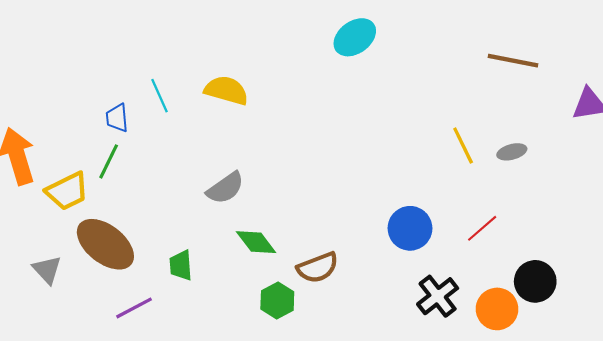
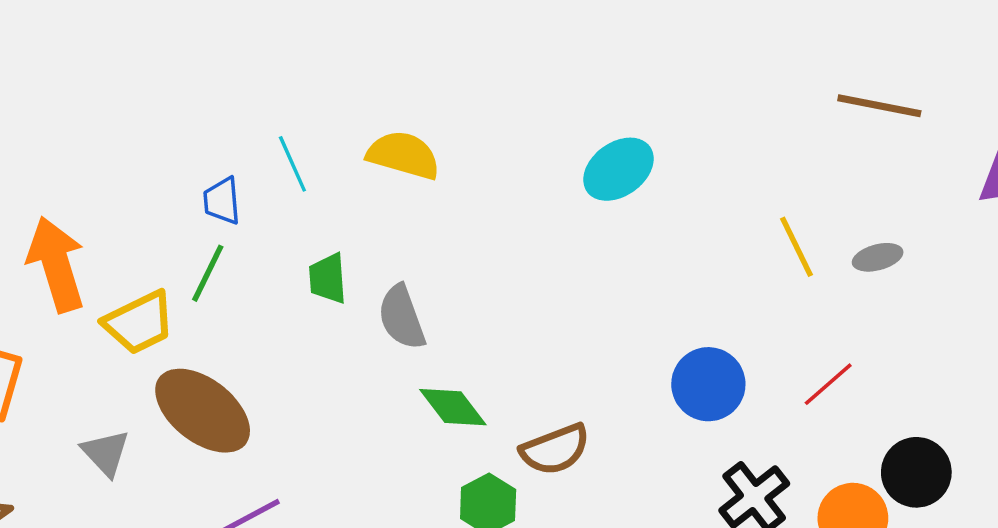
cyan ellipse: (355, 37) -> (618, 169), moved
gray semicircle: (225, 188) -> (402, 317), turned 105
green trapezoid: (181, 265) -> (328, 278), moved

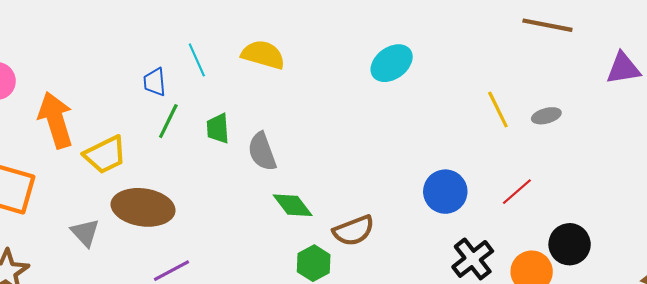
green line: (208, 273) -> (168, 121), moved
brown ellipse: (203, 411) -> (143, 207), turned -30

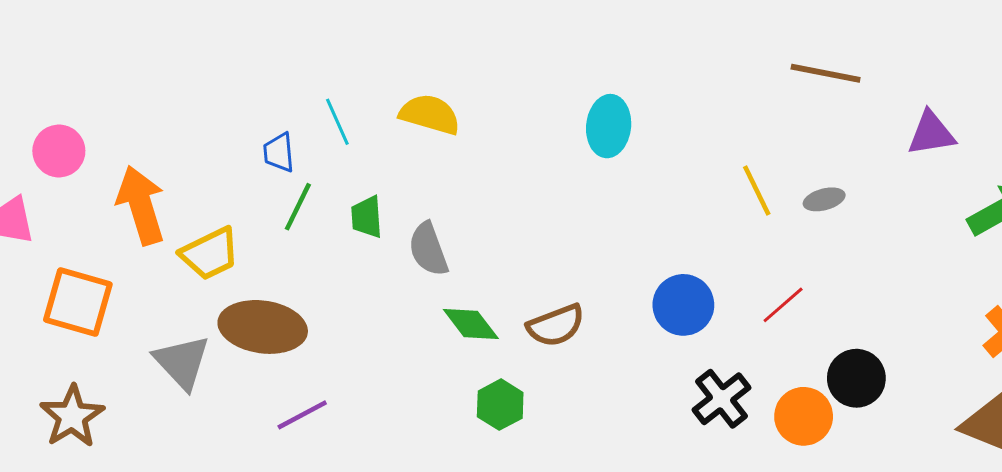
cyan ellipse: (392, 63) -> (609, 126), turned -48
brown semicircle: (354, 231) -> (556, 325), moved
gray triangle: (85, 233) -> (182, 362), size x1.4

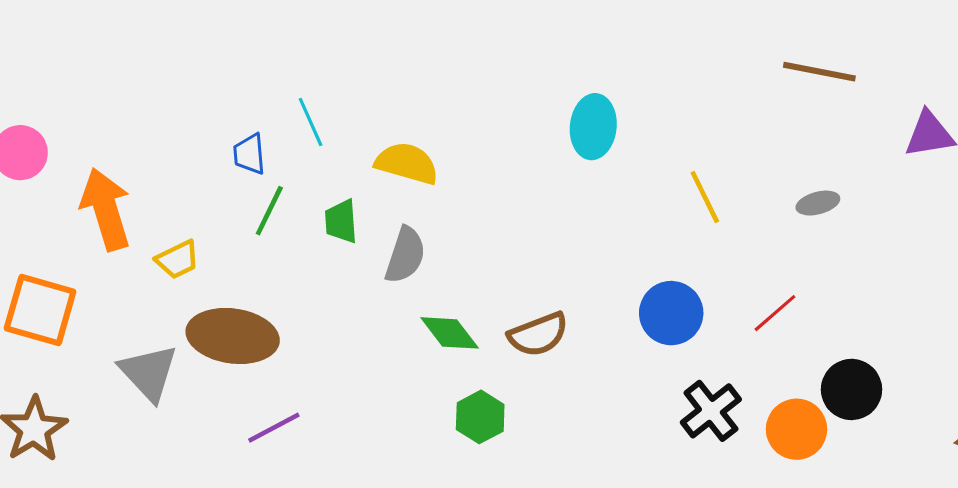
yellow semicircle: (430, 114) -> (407, 163), moved
yellow line: (757, 191) -> (705, 197), moved
gray semicircle: (428, 249) -> (405, 255), turned -142
yellow trapezoid: (210, 254) -> (178, 260), size x0.7

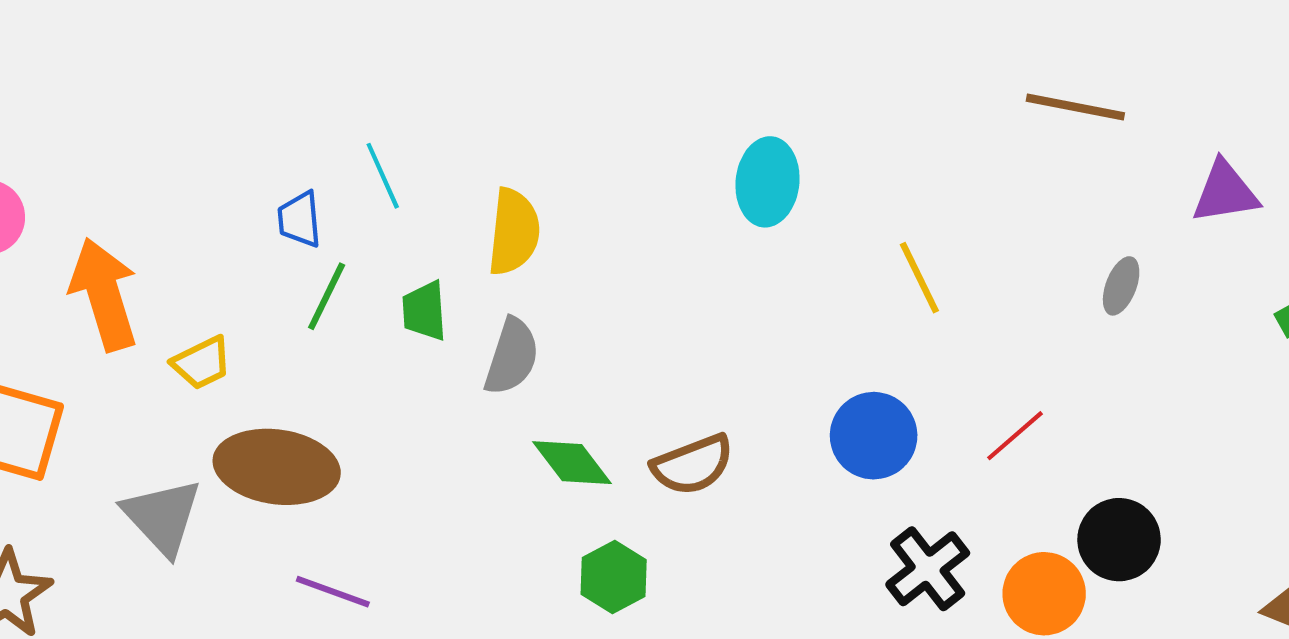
yellow semicircle: (407, 163) -> (514, 232), turned 80
gray ellipse: (818, 203) -> (1121, 286), moved, turned -54
purple line: (274, 428) -> (333, 592), turned 48

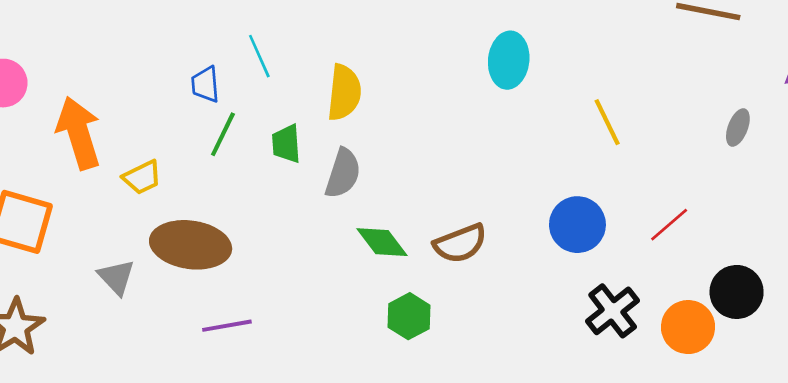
gray triangle: (162, 517) -> (116, 277), size x0.7
purple line: (333, 592) -> (227, 326), turned -30

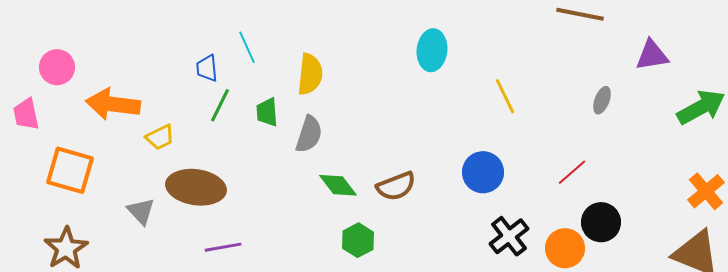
orange arrow: (79, 133) -> (113, 104), turned -66
red line: (669, 225) -> (572, 172), moved

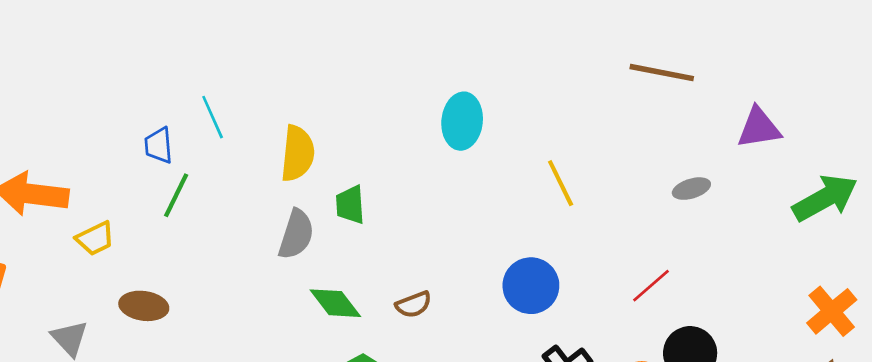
gray ellipse: (602, 100) -> (691, 189), turned 52
green trapezoid: (267, 112) -> (350, 205), moved
brown semicircle: (396, 186) -> (414, 305), size x0.7
brown ellipse: (196, 187) -> (144, 306), size x0.6

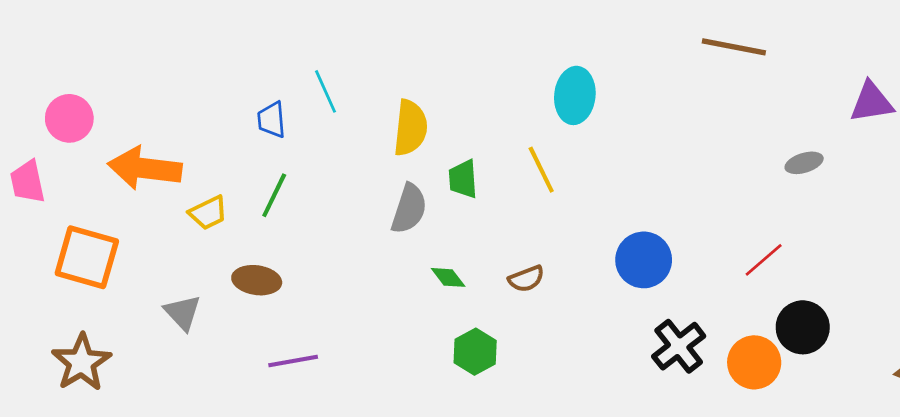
brown line: (662, 73) -> (734, 47), moved
yellow line: (561, 183) -> (541, 170), moved
green line: (176, 195) -> (274, 195), moved
green diamond: (335, 303) -> (448, 277), size x0.7

